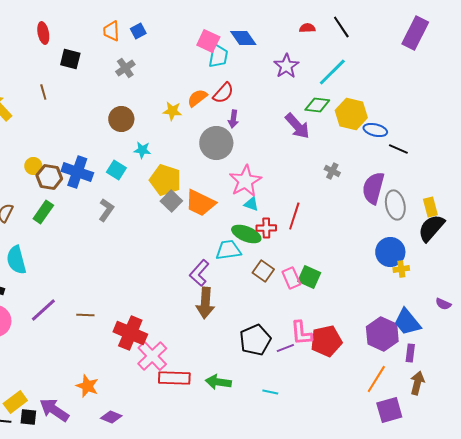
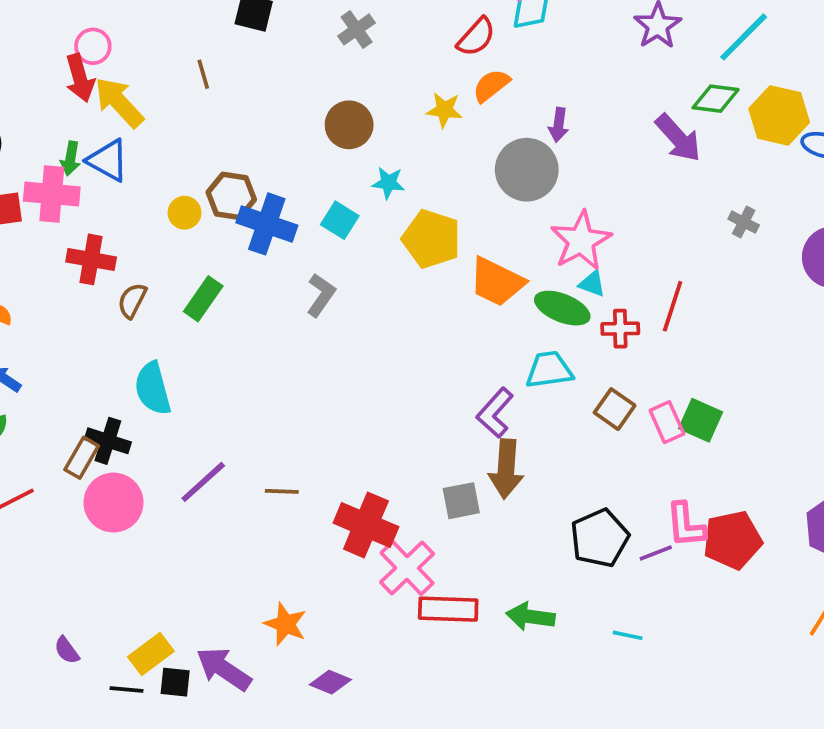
red semicircle: (223, 93) -> (476, 37), moved
brown hexagon: (49, 177) -> (231, 196), moved
gray square: (171, 201) -> (461, 501), moved, turned 35
green ellipse: (246, 234) -> (562, 308), moved

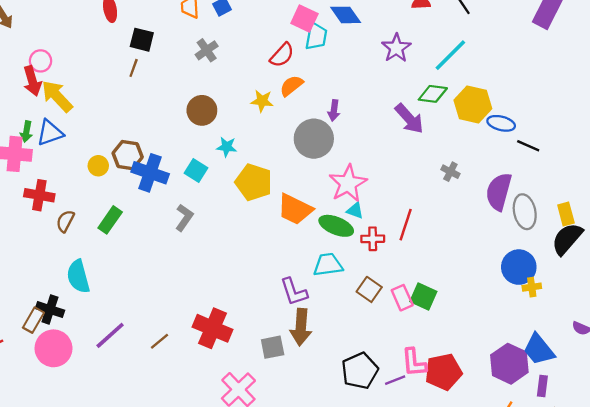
brown line: (203, 74) -> (134, 68), moved, turned 36
blue triangle: (108, 160) -> (50, 133), turned -48
purple L-shape: (495, 413) -> (294, 292), turned -60
brown line: (282, 491) -> (160, 341), turned -42
red cross: (366, 525) -> (213, 328), moved

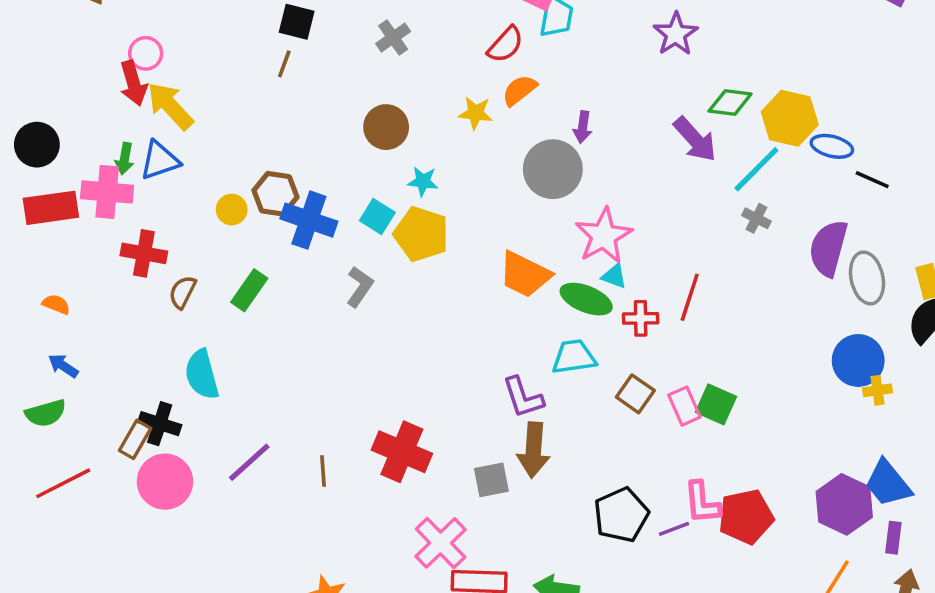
cyan line: (450, 55) -> (756, 169), moved
yellow pentagon: (254, 182) -> (421, 234), moved
brown line: (160, 341) -> (323, 471), turned -54

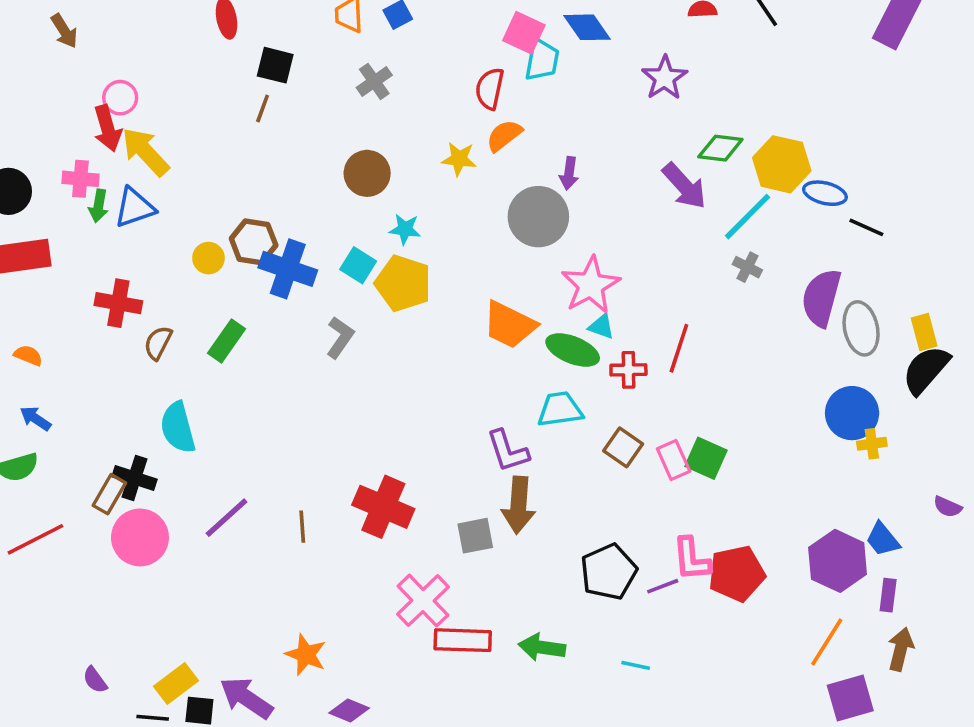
red semicircle: (505, 45) -> (490, 89), turned 150
pink cross: (107, 192) -> (80, 179), moved, size x0.7
blue trapezoid: (888, 483) -> (883, 539), size x0.7

